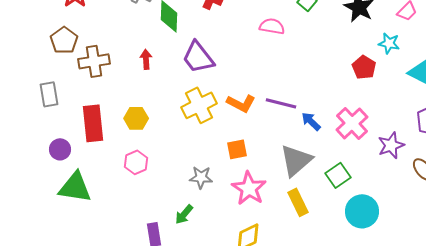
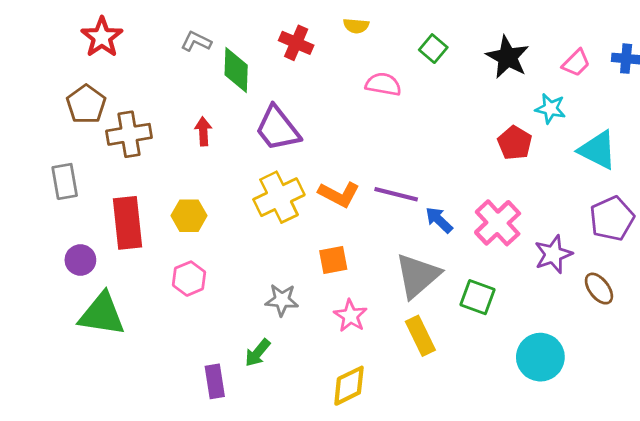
green square: (338, 175) -> (478, 297), turned -35
pink star: (249, 188) -> (350, 316), size x0.7
cyan circle: (362, 211) -> (540, 357), moved

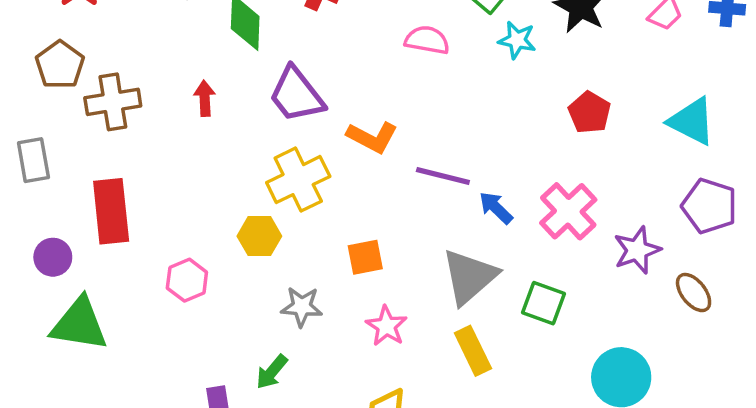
cyan star: (550, 109) -> (517, 40), moved
orange L-shape: (339, 194) -> (372, 137), moved
yellow hexagon: (189, 216) -> (259, 236), moved
purple pentagon: (612, 219) -> (709, 206), turned -30

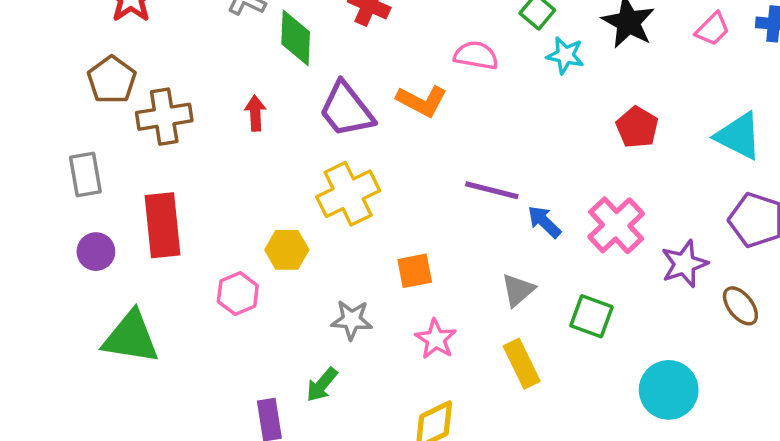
orange L-shape: (372, 137) -> (422, 101), moved
yellow hexagon: (259, 236) -> (287, 250), moved
purple circle: (53, 257) -> (96, 252), moved
gray triangle: (469, 277) -> (518, 290), size x0.6

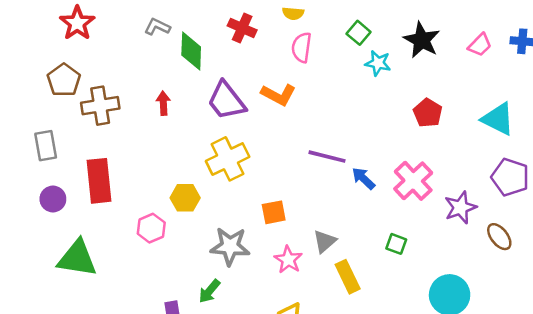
pink semicircle: (476, 55) -> (302, 47), moved, turned -92
gray triangle: (518, 290) -> (325, 241), moved
green square: (592, 316) -> (396, 244), size x0.7
gray star: (352, 320) -> (230, 246), size x1.4

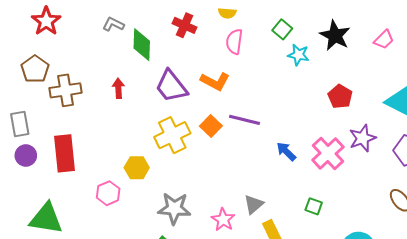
purple line: (327, 157) -> (245, 120), moved
purple circle: (53, 199) -> (26, 156), moved
purple star: (460, 207) -> (362, 138), moved
orange square: (274, 212) -> (211, 126), moved, turned -35

